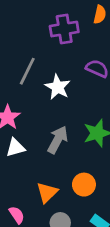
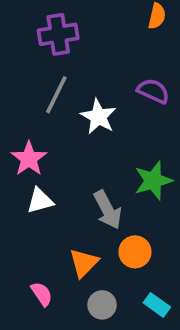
purple cross: (64, 29) -> (58, 34), moved
gray arrow: (58, 140) -> (108, 210), moved, turned 124

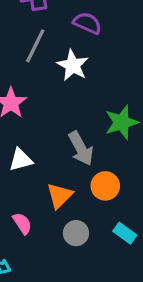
purple semicircle: (153, 91) -> (87, 23), moved
white triangle: (40, 201) -> (21, 160), moved

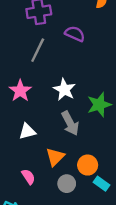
white star: (73, 65) -> (64, 90), moved
orange circle: (105, 186) -> (88, 165), moved

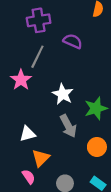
pink star: (20, 91) -> (21, 80), moved
orange triangle: (55, 157) -> (41, 158), moved
orange circle: (88, 165) -> (97, 147), moved

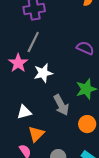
purple semicircle: (73, 41) -> (85, 48), moved
white star: (63, 94) -> (43, 73), moved, turned 30

